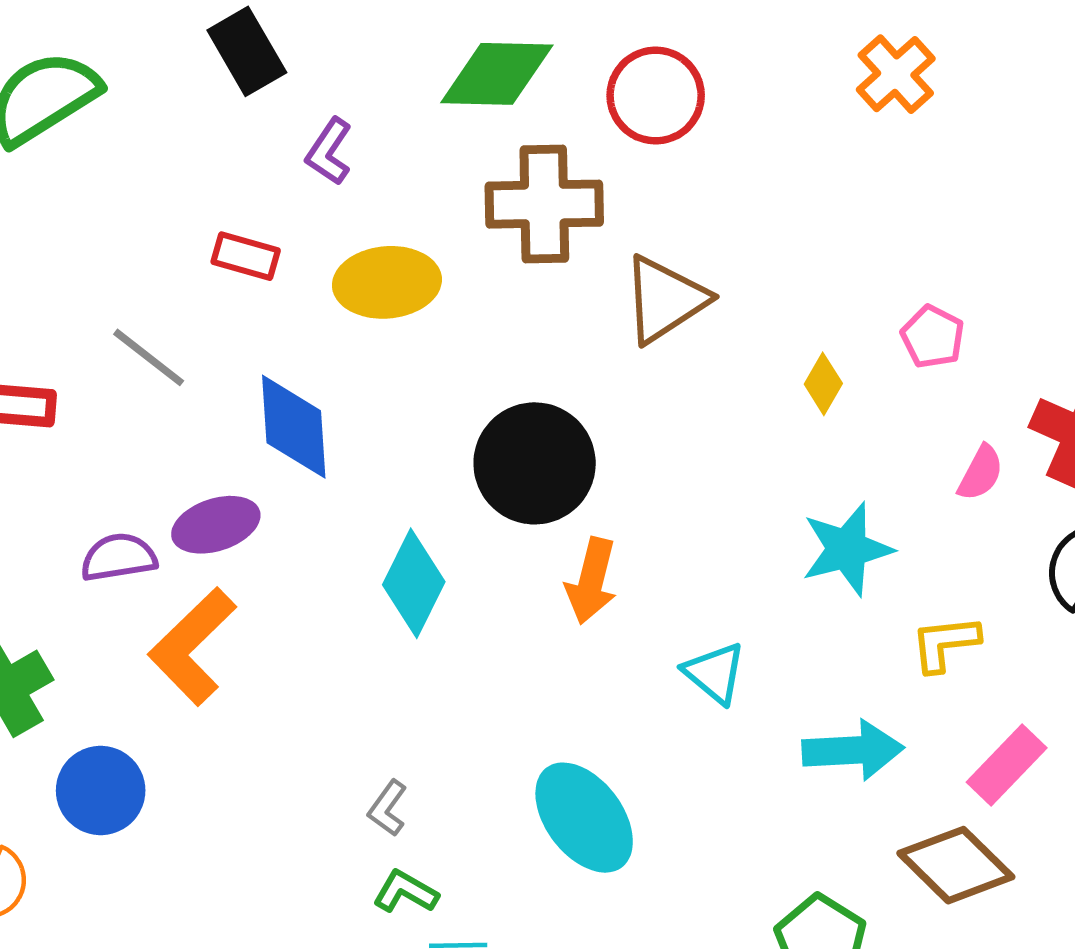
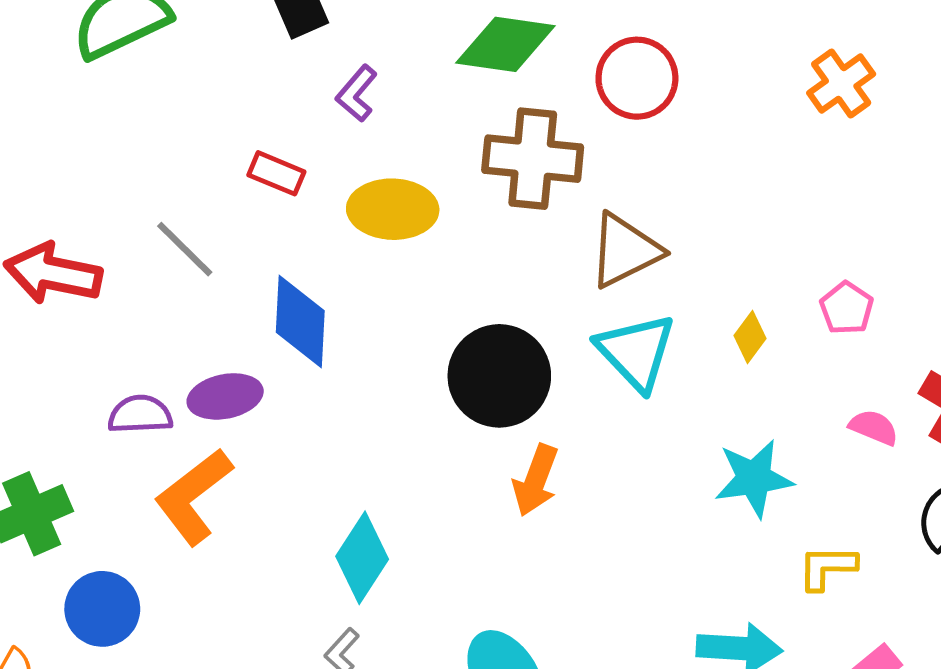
pink semicircle: (981, 473) -> (874, 427), turned -102
cyan diamond: (414, 583) -> (362, 558), moved
cyan triangle: (715, 673) -> (636, 352), moved, size x1.5

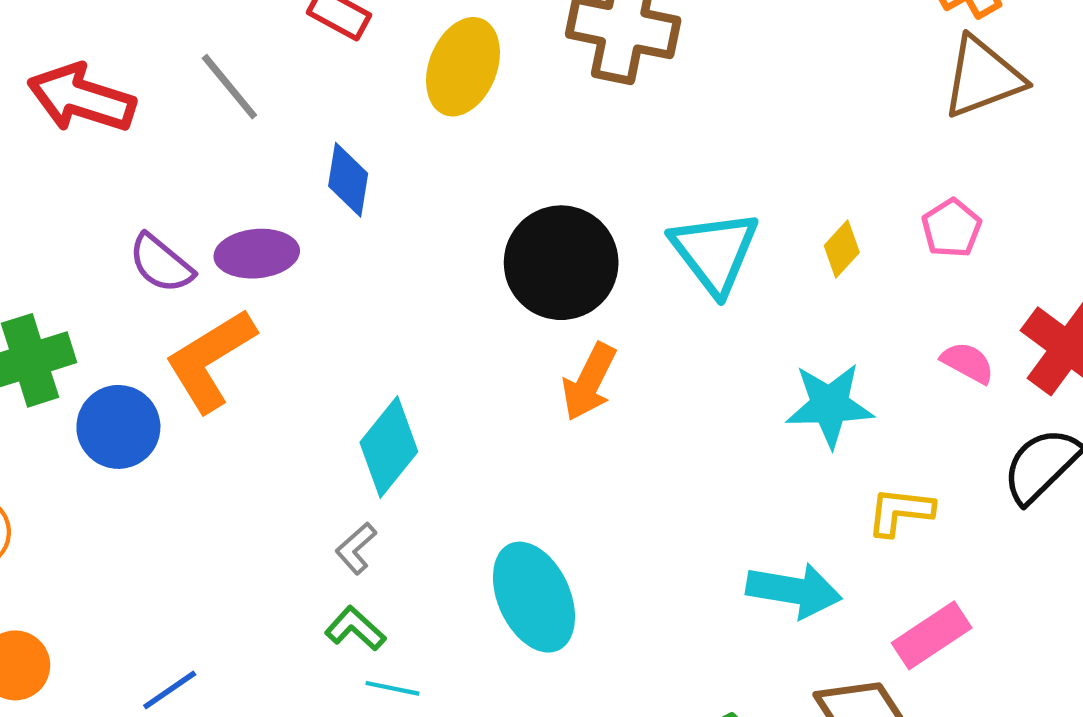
yellow ellipse: (393, 209) -> (463, 67), turned -76
brown triangle: (625, 251) -> (983, 77), moved
blue diamond: (300, 322) -> (348, 180), size x0.7
purple semicircle: (140, 414) -> (161, 264), turned -144
blue circle: (102, 609) -> (118, 427), moved

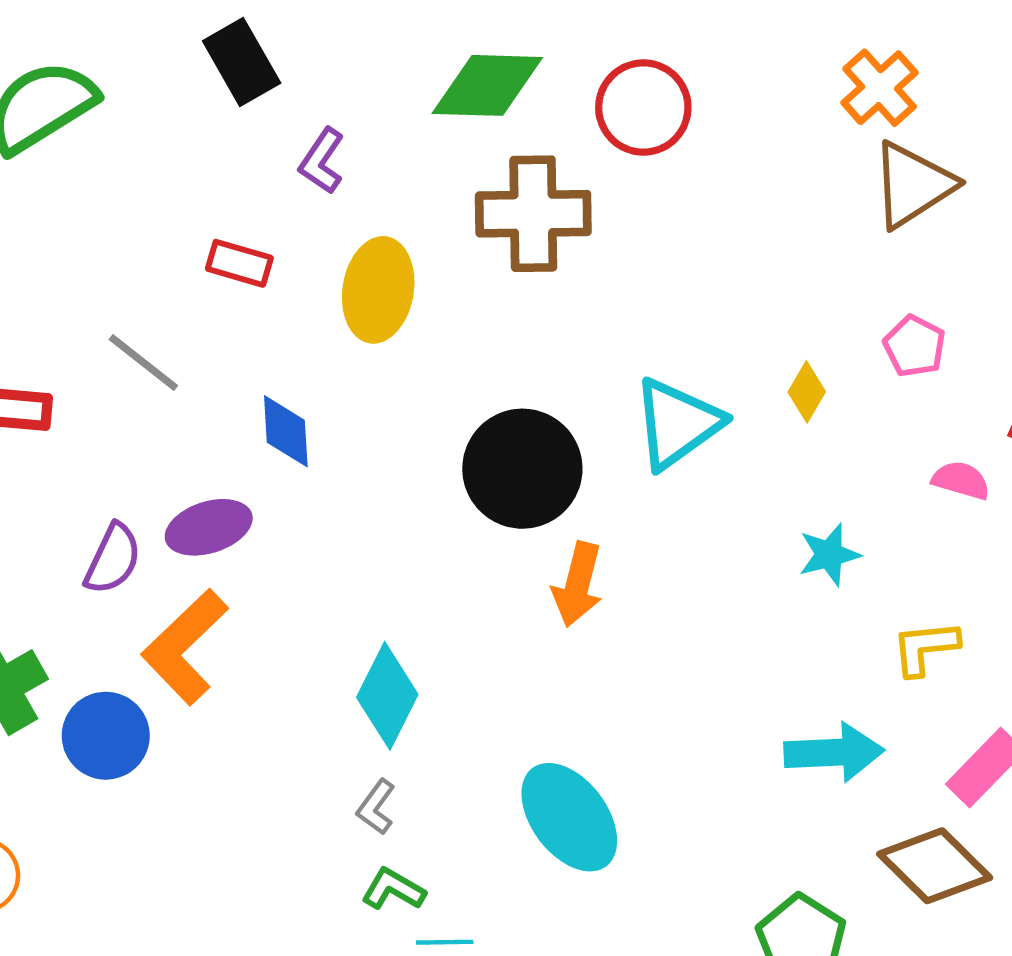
cyan triangle: (715, 252) -> (677, 423), turned 44
purple semicircle: (161, 264) -> (113, 559), turned -92
cyan star: (830, 405) -> (829, 555), size x0.7

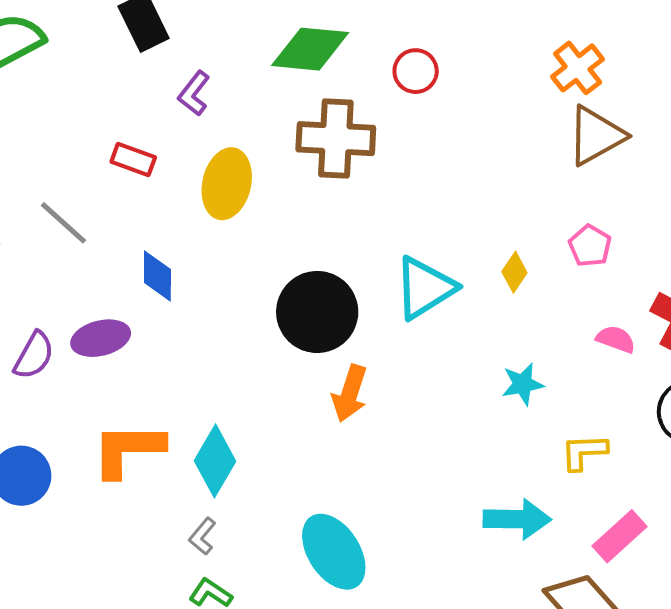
red circle: (643, 108) -> (416, 71), size x0.7
orange L-shape: (185, 647) -> (128, 450), moved, turned 40

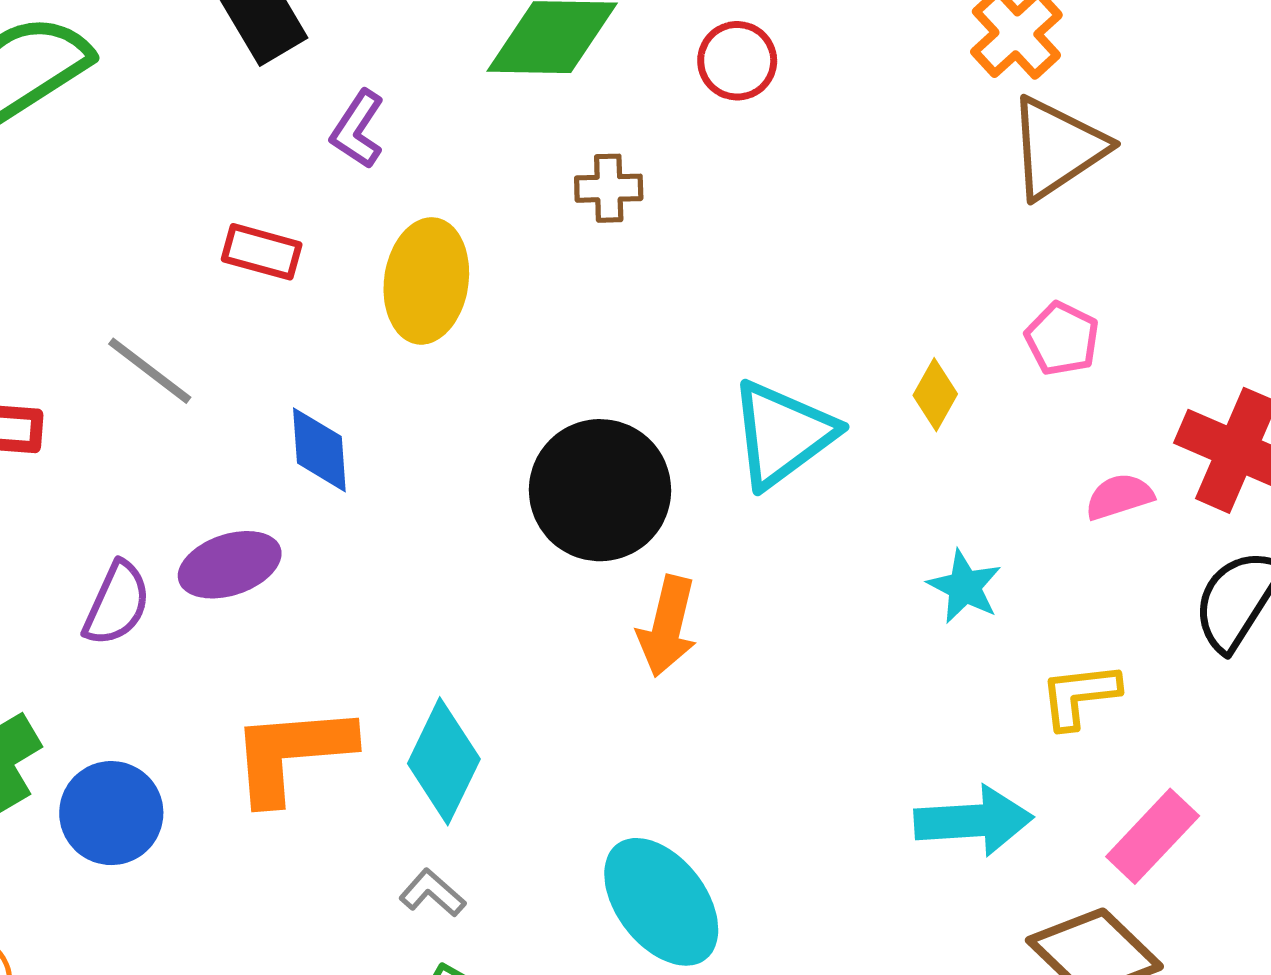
brown cross: (336, 139) -> (609, 188), size x0.5
pink semicircle: (616, 339) -> (1119, 497), turned -33
cyan star: (523, 384) -> (965, 587), turned -30
gray L-shape: (202, 536) -> (432, 893), turned 96

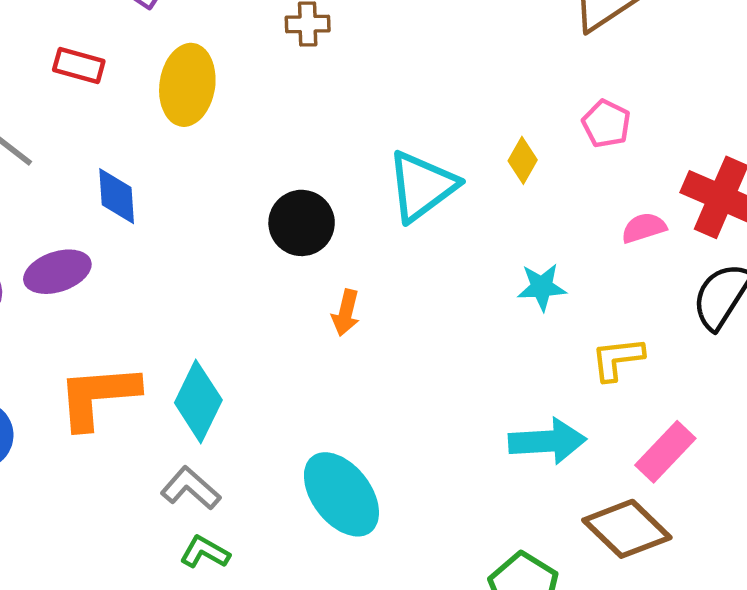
black circle: (600, 490) -> (302, 223), size x0.7
cyan star: (965, 587) -> (542, 287), turned -30
orange arrow: (667, 626) -> (346, 313), size x0.7
gray L-shape: (432, 893) -> (191, 488), size x1.4

